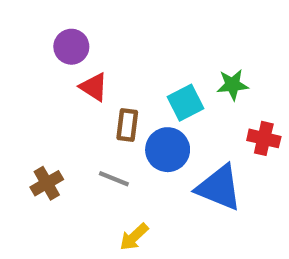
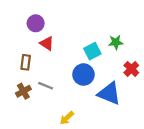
brown rectangle: (127, 125) -> (26, 62), moved
red cross: (264, 138) -> (131, 69), turned 32
gray line: (114, 179) -> (46, 86), moved

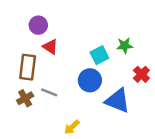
brown rectangle: (26, 62) -> (28, 67), size x1.5

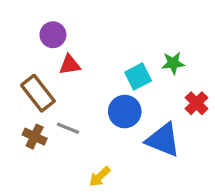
red triangle: (50, 47) -> (70, 65), turned -42
brown rectangle: (28, 67) -> (38, 93), turned -45
brown cross: (25, 98) -> (35, 137), turned -35

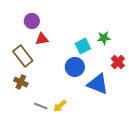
gray line: (68, 128) -> (41, 106), moved

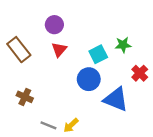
purple circle: (32, 21) -> (54, 25), moved
red triangle: (42, 39) -> (59, 50), moved, turned -40
brown rectangle: (23, 56) -> (19, 50), moved

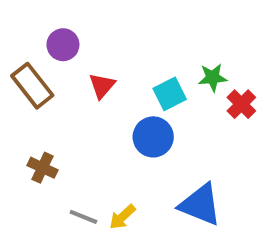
purple circle: (54, 25) -> (63, 45), moved
red cross: (140, 73) -> (241, 104), moved
blue triangle: (116, 99) -> (200, 205), moved

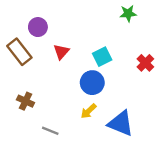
green star: (213, 78) -> (128, 13), moved
yellow arrow: (122, 217) -> (89, 111), moved

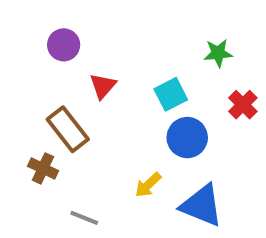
green star: (128, 13) -> (218, 53), moved
brown rectangle: (19, 52) -> (68, 129), moved
blue circle: (92, 83) -> (187, 138), moved

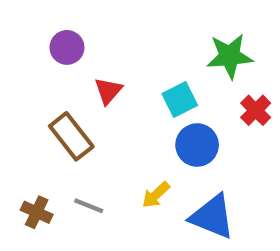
green star: (218, 53) -> (230, 56), size x1.5
brown cross: (43, 168) -> (37, 212), moved
gray line: (84, 218) -> (89, 206), moved

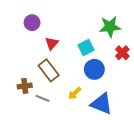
brown rectangle: (71, 136) -> (49, 70), moved
brown cross: (37, 212) -> (25, 86), moved, turned -32

